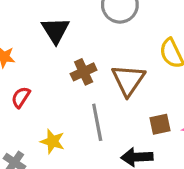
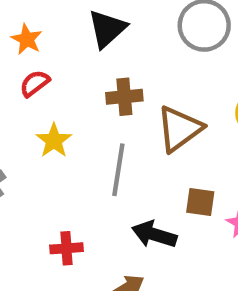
red semicircle: (21, 97) -> (35, 83), moved
yellow star: (52, 141) -> (54, 141), moved

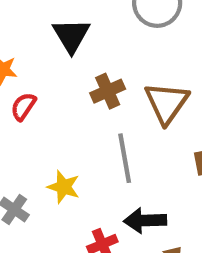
yellow star: (54, 141) -> (64, 187), moved
black arrow: (154, 234) -> (145, 221), moved

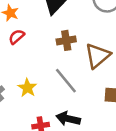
gray line: (125, 158) -> (66, 81), turned -44

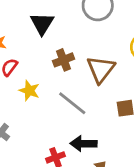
yellow star: (27, 88) -> (29, 91), moved

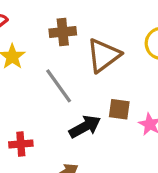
black arrow: (83, 144) -> (85, 127), moved, turned 135

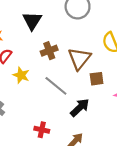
brown square: (119, 109) -> (97, 79), moved
red cross: (21, 144) -> (42, 130), turned 32

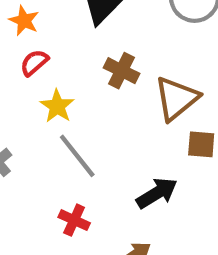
brown cross: (49, 51) -> (122, 71), turned 35
gray line: (56, 86) -> (77, 156), moved

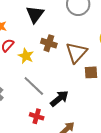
yellow star: (57, 106) -> (26, 56), moved
black arrow: (157, 193) -> (59, 99), moved

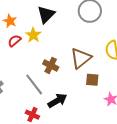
brown cross: (49, 43) -> (51, 65), moved
yellow star: (26, 56) -> (33, 35), moved

